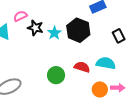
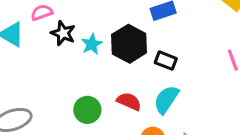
black rectangle: (119, 36) -> (166, 61), moved, turned -48
cyan semicircle: (106, 63) -> (166, 99), turned -72

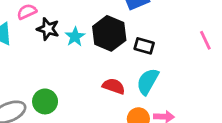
green circle: (87, 110) -> (45, 101), moved

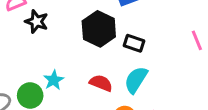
cyan star: (75, 37) -> (54, 80), moved

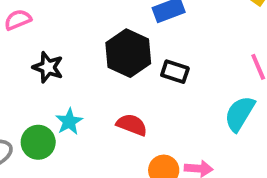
black star: (36, 21) -> (48, 67), moved
cyan semicircle: (136, 80) -> (240, 114), moved

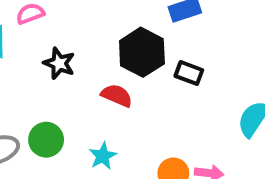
cyan star: (69, 122) -> (103, 156), moved
red semicircle: (132, 125) -> (117, 95), moved

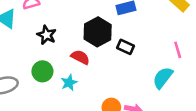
green circle: (46, 140) -> (42, 71), moved
cyan star: (103, 156) -> (69, 83), moved

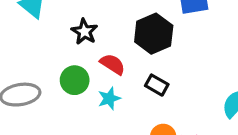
black rectangle: (125, 47) -> (157, 85), moved
red semicircle: (80, 57) -> (113, 64), moved

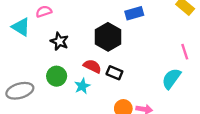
red semicircle: (113, 64) -> (92, 66), moved

